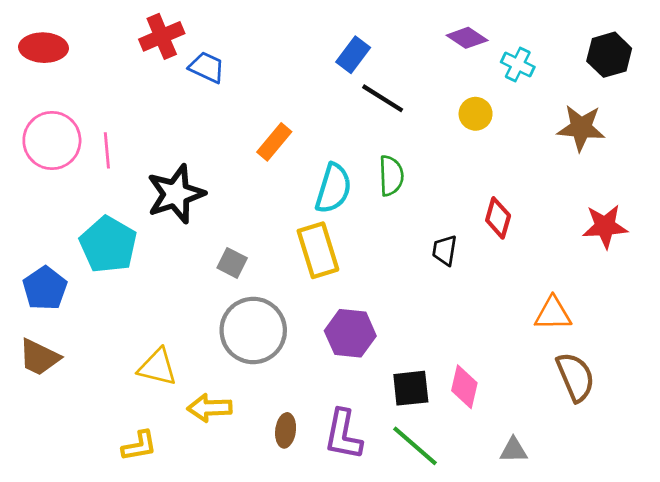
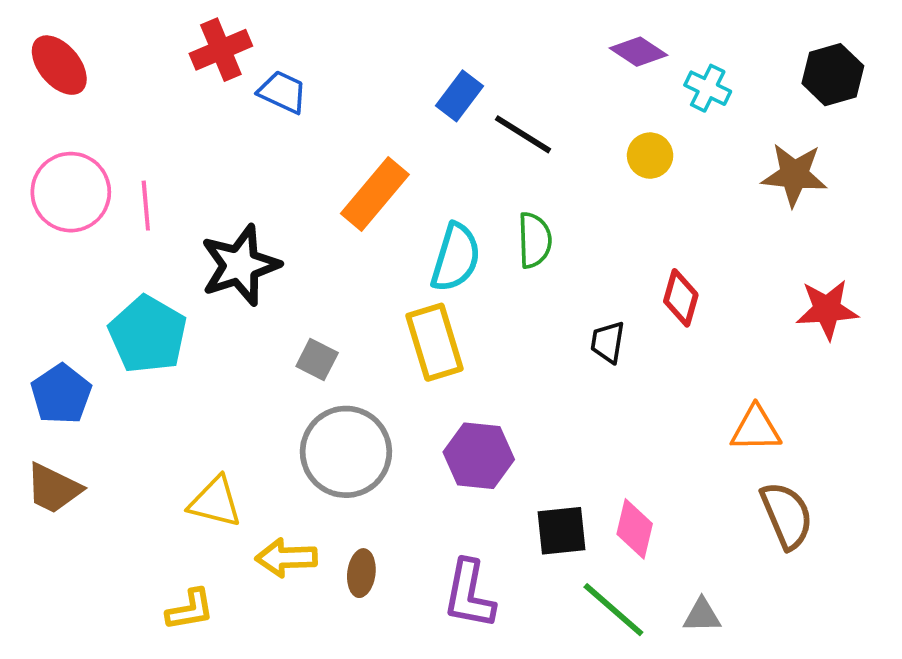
red ellipse: (44, 48) -> (59, 65), turned 48
blue rectangle: (353, 55) -> (460, 96), moved
orange rectangle: (274, 142) -> (375, 194), size x1.4
brown ellipse: (286, 430) -> (361, 573), moved
green line: (415, 446) -> (613, 610), moved

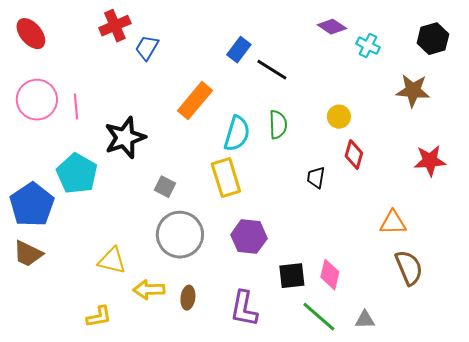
blue trapezoid: (282, 92) -> (147, 48), turned -84
yellow circle: (650, 156) -> (339, 117), moved
blue pentagon: (61, 394) -> (32, 205), size x1.4

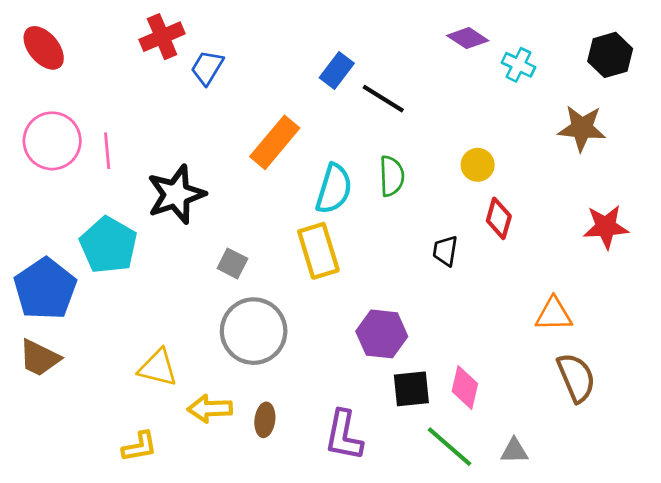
purple hexagon: (249, 237) -> (382, 334), moved

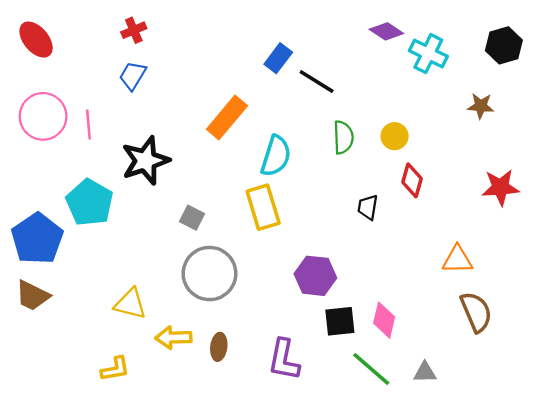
red cross: (162, 37) -> (134, 30), size x0.7
cyan cross: (518, 65) -> (428, 54), size x1.4
blue trapezoid: (207, 68) -> (133, 76), moved
brown star: (582, 128) -> (481, 106), size x0.7
green semicircle: (392, 176) -> (343, 137), moved

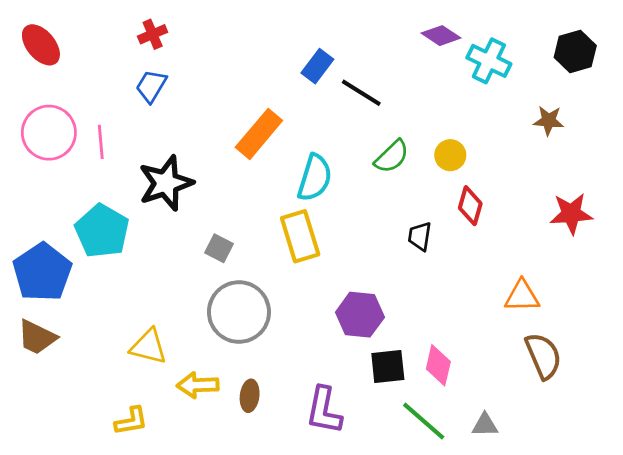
green semicircle: (343, 137) -> (392, 157), turned 48

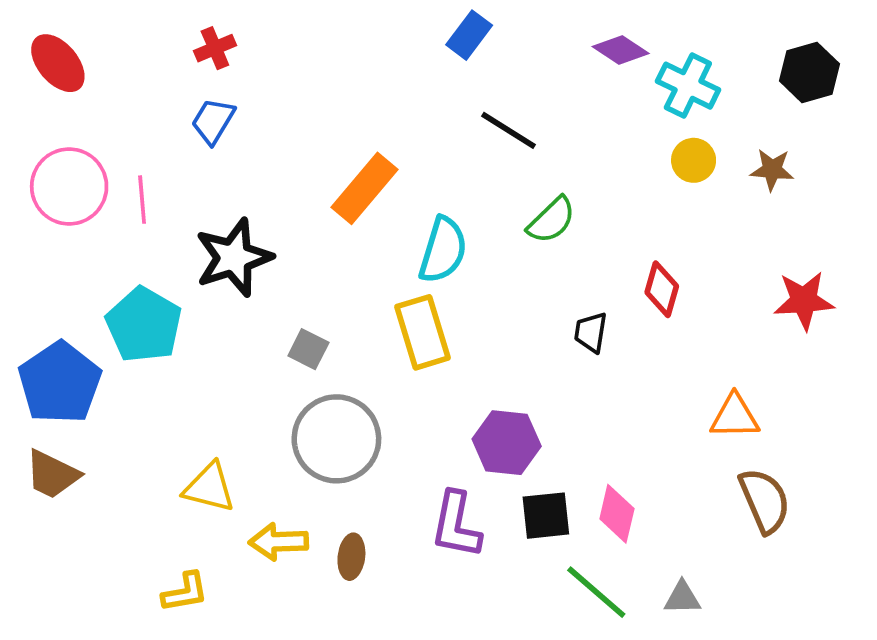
blue rectangle: (317, 66) -> (469, 35), moved
yellow circle: (450, 155) -> (694, 160), moved
purple L-shape: (324, 410) -> (456, 525), moved

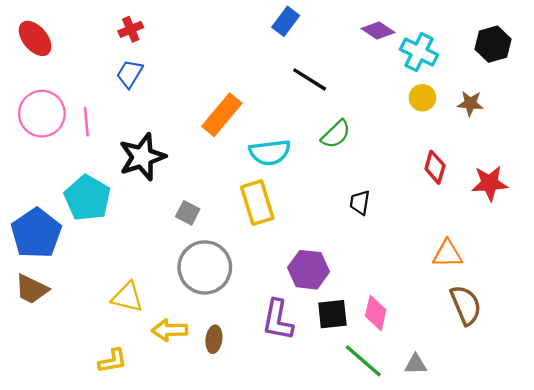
cyan semicircle: (443, 250) -> (270, 152), turned 66
red diamond: (662, 289) -> (435, 167), moved

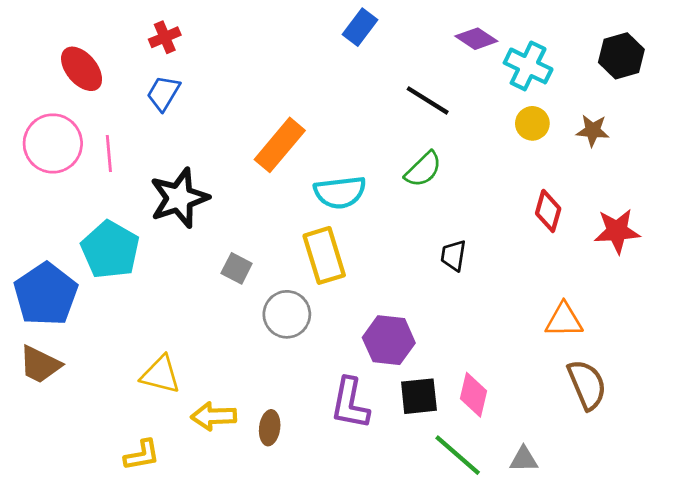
red ellipse: (35, 38) -> (82, 69), moved
black line: (310, 79) -> (428, 100), moved
gray circle: (205, 267) -> (287, 314), moved, size x0.7

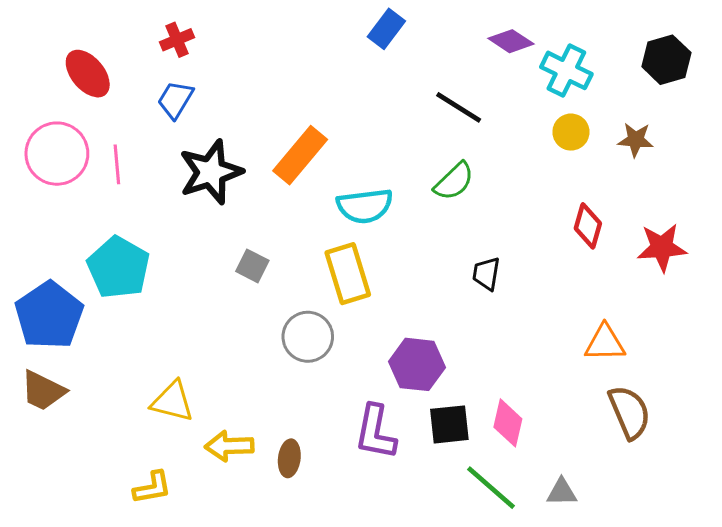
black star: (179, 198) -> (211, 172), moved
gray square: (237, 268) -> (252, 266), moved

